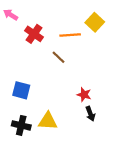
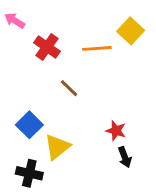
brown line: (58, 57) -> (69, 88), moved
blue square: (21, 90) -> (29, 125), turned 30
yellow triangle: (48, 121) -> (57, 147), moved, turned -42

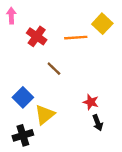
pink arrow: (15, 21) -> (11, 16), turned 56
black cross: (29, 173) -> (23, 135), turned -30

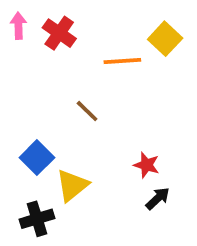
red cross: (37, 36) -> (59, 33), moved
black arrow: (98, 123) -> (158, 198), turned -112

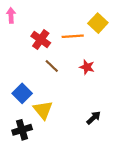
red cross: (59, 33) -> (41, 40), moved
red star: (147, 165) -> (87, 67), moved
yellow triangle: (72, 185) -> (43, 110), turned -30

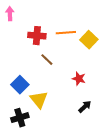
yellow square: (98, 23) -> (89, 40), moved
red cross: (41, 40) -> (37, 36), turned -30
red star: (87, 67) -> (79, 79), moved

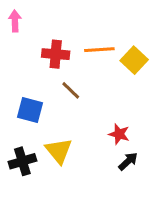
red star: (79, 79) -> (119, 134), moved
blue square: (20, 85) -> (30, 110), moved, turned -30
black cross: (20, 118) -> (22, 161), moved

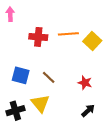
brown line: (71, 90) -> (49, 77), moved
red star: (119, 134) -> (85, 83), moved

